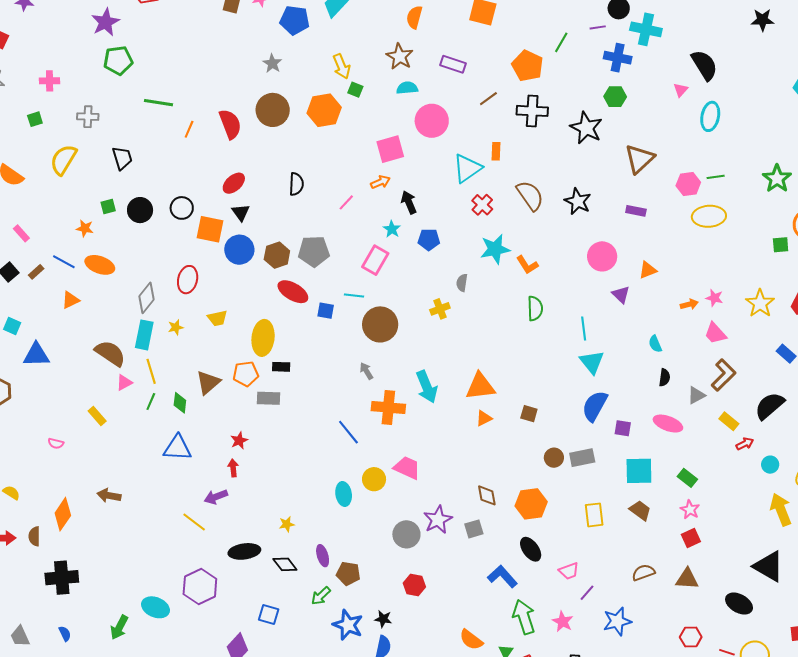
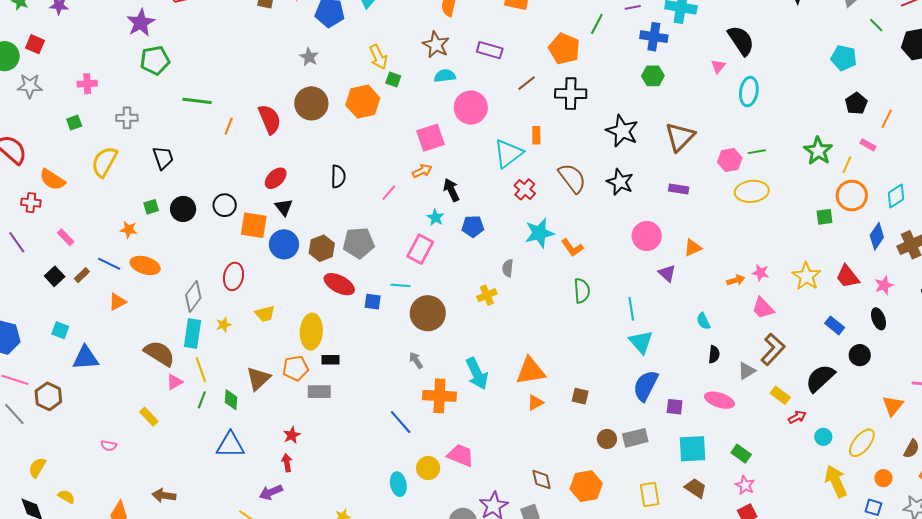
black star: (586, 128) -> (622, 131), moved

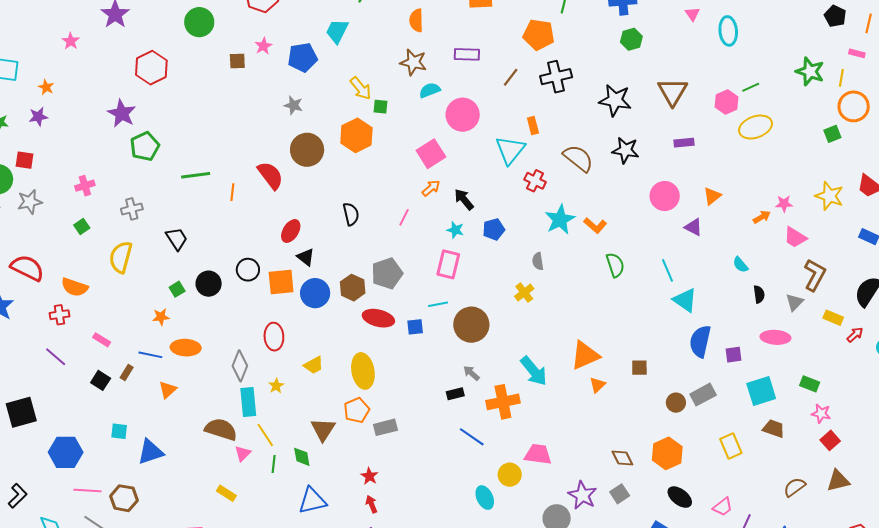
black rectangle: (331, 360) -> (455, 394), moved

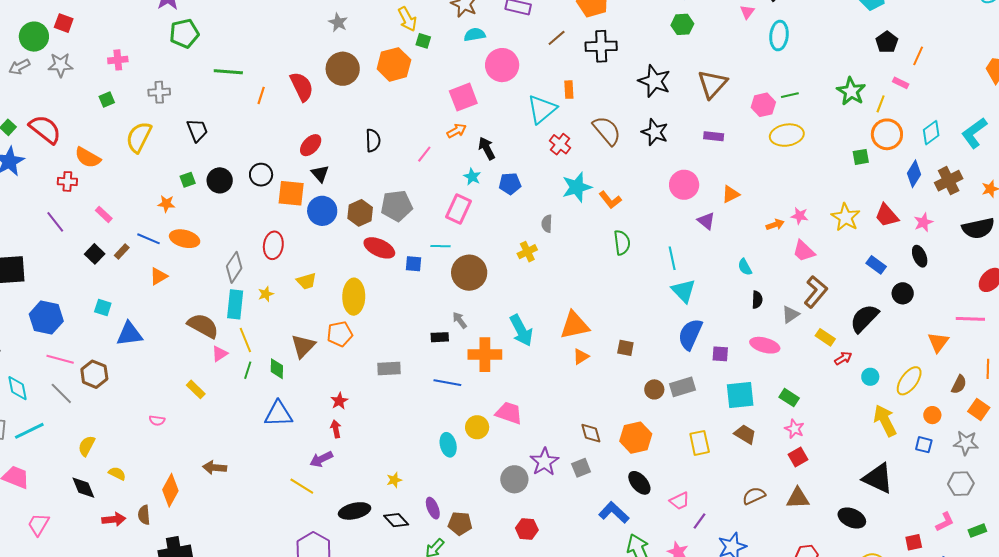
gray rectangle: (385, 427) -> (389, 369), moved
blue line: (472, 437) -> (447, 383), turned -36

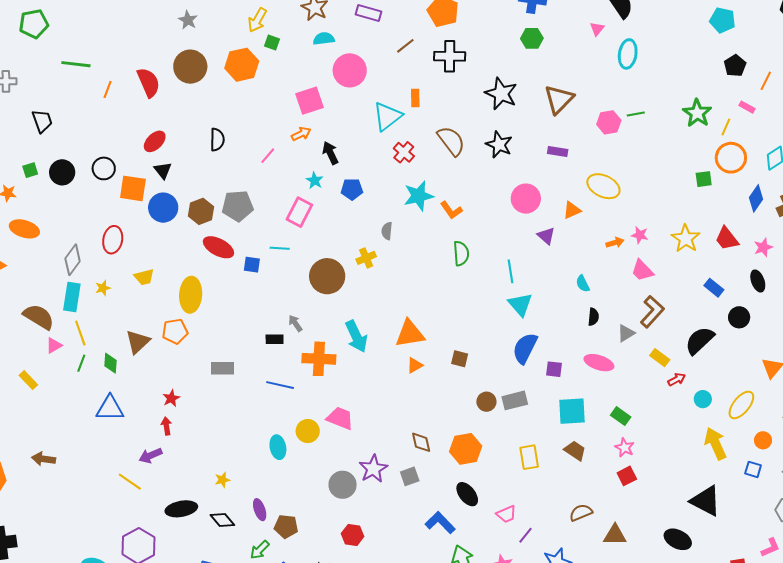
yellow arrow: (407, 19) -> (257, 20), turned 55
yellow ellipse: (787, 135) -> (603, 186), moved, turned 32
brown circle: (469, 273) -> (327, 276), moved
brown triangle: (798, 498) -> (615, 535), moved

